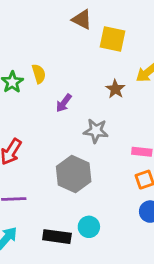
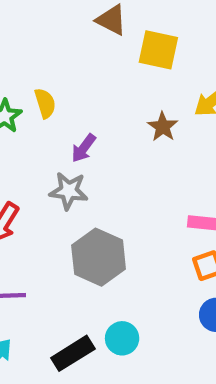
gray star: (96, 131) -> (69, 191), moved
black rectangle: (57, 237) -> (73, 353), turned -40

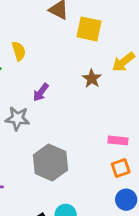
yellow semicircle: (45, 103) -> (19, 51), moved
gray star: (69, 191) -> (17, 118), moved

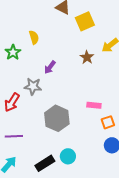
yellow square: (89, 29) -> (85, 21), turned -36
pink rectangle: (118, 140) -> (94, 105), moved

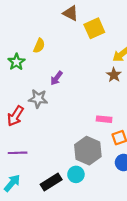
yellow semicircle: (34, 37) -> (39, 46), turned 40
brown star: (87, 57) -> (114, 75), moved
gray hexagon: (57, 118) -> (88, 151), moved

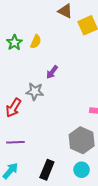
green star: (16, 62) -> (14, 43), moved
cyan circle: (76, 174) -> (82, 170), moved
black rectangle: (51, 182) -> (47, 170), turned -36

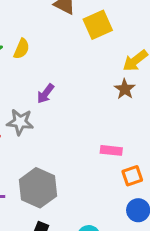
gray hexagon: (82, 140) -> (38, 188), moved

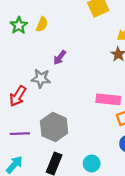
pink rectangle: (111, 150) -> (108, 99), size x1.5

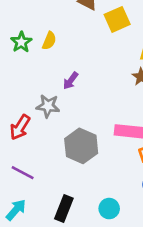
gray hexagon: (54, 127) -> (81, 146), moved
purple line: (20, 134) -> (23, 173), turned 30

